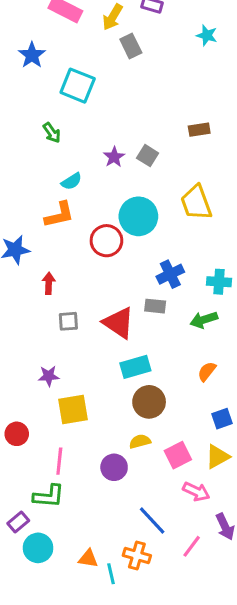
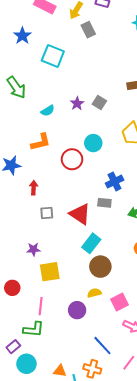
green arrow: (52, 133) -> (16, 87), moved, size x1.6
cyan semicircle: (71, 181) -> (48, 111), moved
cyan circle: (138, 216) -> (93, 143), size x0.7
cyan rectangle: (135, 367) -> (91, 243), turned -36

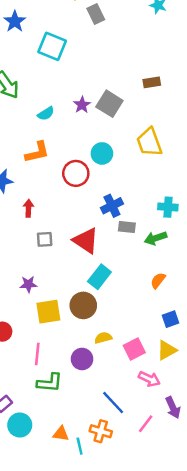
gray square: (99, 103) -> (109, 104), size x1.5
blue cross: (115, 182) -> (112, 206), moved
gray rectangle: (104, 203) -> (127, 227), moved
brown circle: (100, 267) -> (83, 305), moved
green L-shape: (34, 329) -> (50, 383), moved

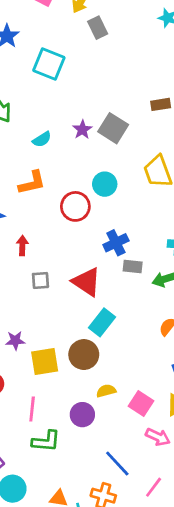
purple star: (28, 284) -> (15, 341), moved
pink square: (134, 349) -> (141, 403), turned -30

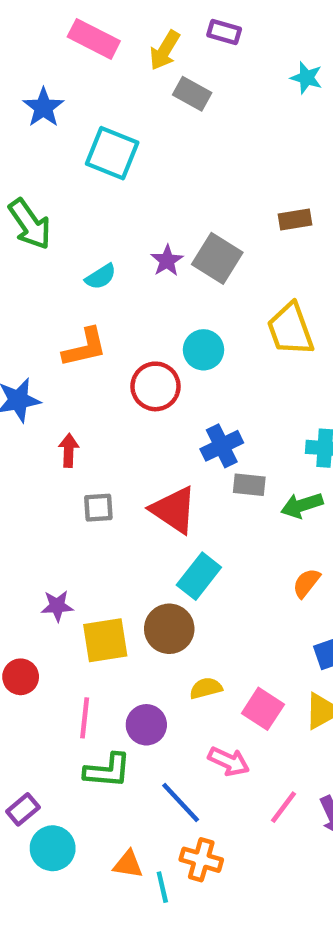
gray rectangle: (98, 28) -> (192, 94), turned -35
purple circle: (82, 415) -> (146, 725), moved
pink arrow: (158, 437) -> (229, 761), moved
blue line: (117, 463) -> (181, 803), moved
pink line: (154, 487) -> (284, 807), moved

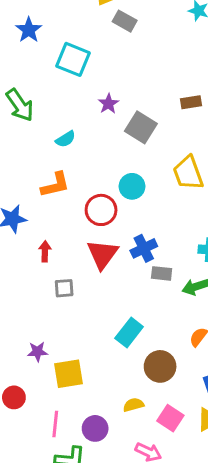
purple star: (167, 261) -> (108, 104), moved
red triangle: (174, 510) -> (102, 254), moved, turned 32
brown circle: (169, 629) -> (160, 366), moved

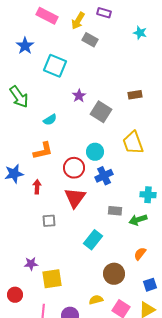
blue cross: (144, 248) -> (104, 176), moved
red arrow: (45, 251) -> (37, 187), moved
cyan rectangle: (129, 332) -> (93, 240), moved

